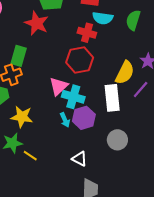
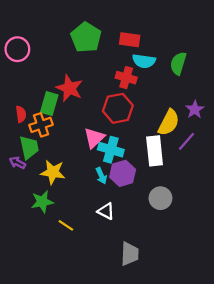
red star: (37, 23) -> (69, 88), moved
yellow line: (30, 156) -> (66, 225), moved
white triangle: (80, 159) -> (106, 211), moved

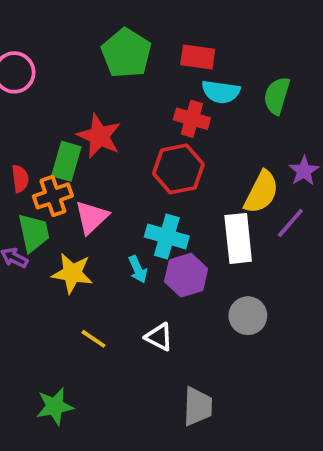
pink triangle: (94, 138) -> (92, 217), moved
cyan arrow: (101, 176) -> (138, 269), moved
green star: (42, 202) -> (55, 406), moved
yellow line: (66, 225) -> (93, 339), moved

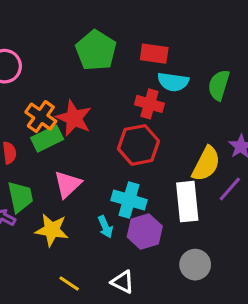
green rectangle: (66, 161) -> (47, 139), turned 48
orange cross: (53, 196) -> (41, 117), moved, turned -36

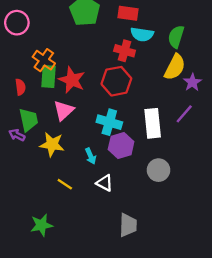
red star: (74, 118) -> (72, 80), moved
green rectangle: (47, 139) -> (48, 76), turned -60
yellow semicircle: (206, 164) -> (175, 67), moved
cyan arrow: (105, 227) -> (91, 156), moved

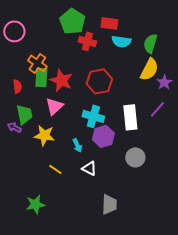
red cross: (125, 51) -> (87, 41), moved

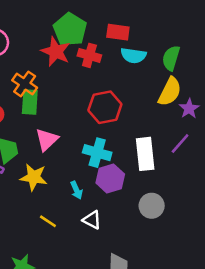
red star: (61, 80) -> (56, 52), moved

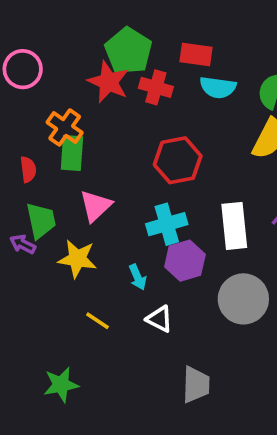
cyan cross: (97, 153) -> (167, 224), turned -32
gray circle: (152, 206) -> (243, 299), size x1.4

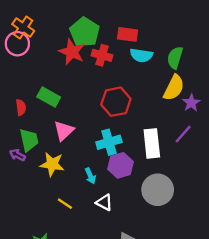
orange cross: (65, 127) -> (23, 27), moved
green rectangle: (72, 153) -> (49, 97), turned -65

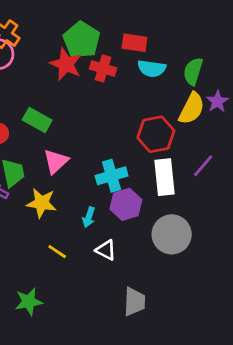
red hexagon: (116, 102) -> (156, 134), moved
purple star: (191, 103) -> (217, 101), moved
cyan arrow: (90, 176) -> (89, 217), turned 42

